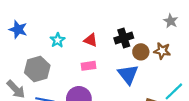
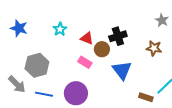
cyan star: (58, 40) -> (60, 29), moved
brown circle: (141, 52) -> (102, 49), moved
pink rectangle: (89, 66) -> (85, 62), turned 40

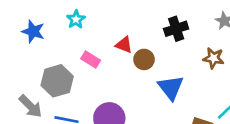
cyan star: (60, 29) -> (76, 19), moved
black cross: (118, 36) -> (176, 29), moved
pink rectangle: (85, 62) -> (91, 59), moved

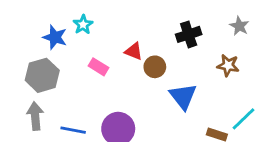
blue star: (33, 31) -> (55, 37), moved
gray hexagon: (57, 81) -> (42, 75), moved
gray arrow: (30, 106) -> (35, 116), turned -140

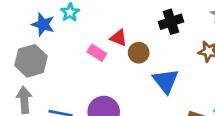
pink rectangle: (99, 67) -> (97, 53), moved

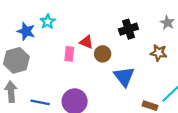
pink rectangle: (97, 53) -> (69, 54), turned 64

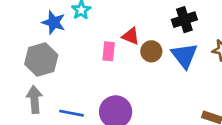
blue triangle: (124, 77) -> (184, 55), moved

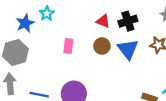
blue star: (54, 22) -> (25, 23), turned 30
red triangle: (131, 36) -> (103, 21), moved

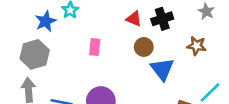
brown circle: (102, 46) -> (144, 47), moved
blue triangle: (128, 49) -> (162, 69), moved

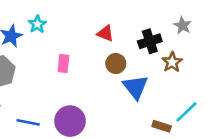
black cross: (162, 19) -> (150, 41), moved
brown star: (197, 46) -> (172, 62), turned 30

